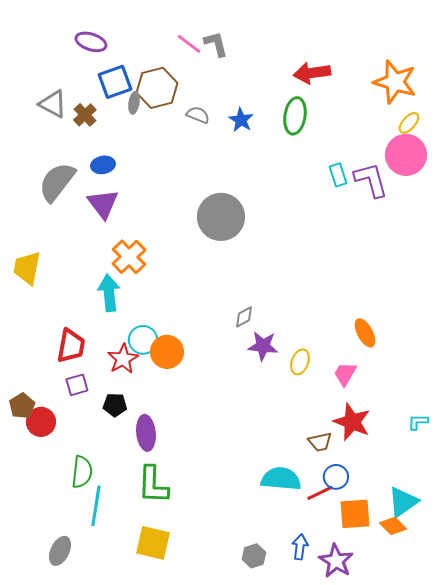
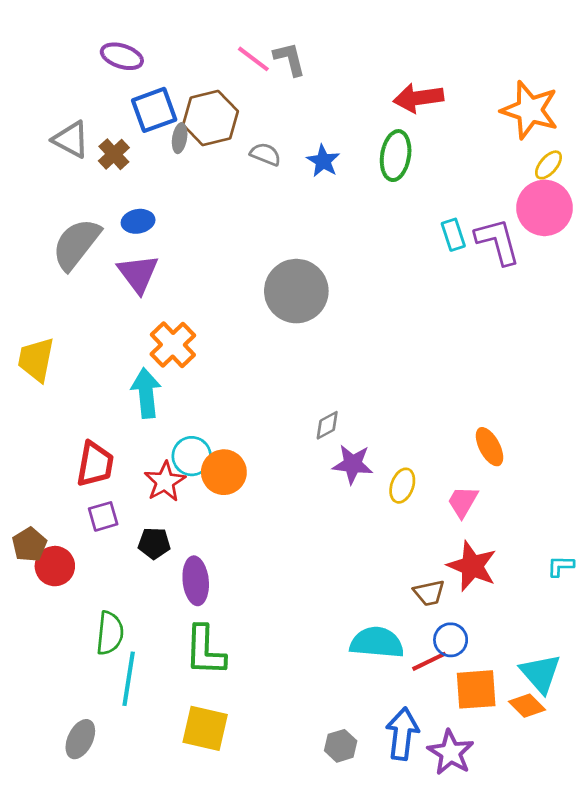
cyan triangle: (403, 502) -> (540, 673), turned -36
blue arrow: (300, 547) -> (402, 734), size x1.5

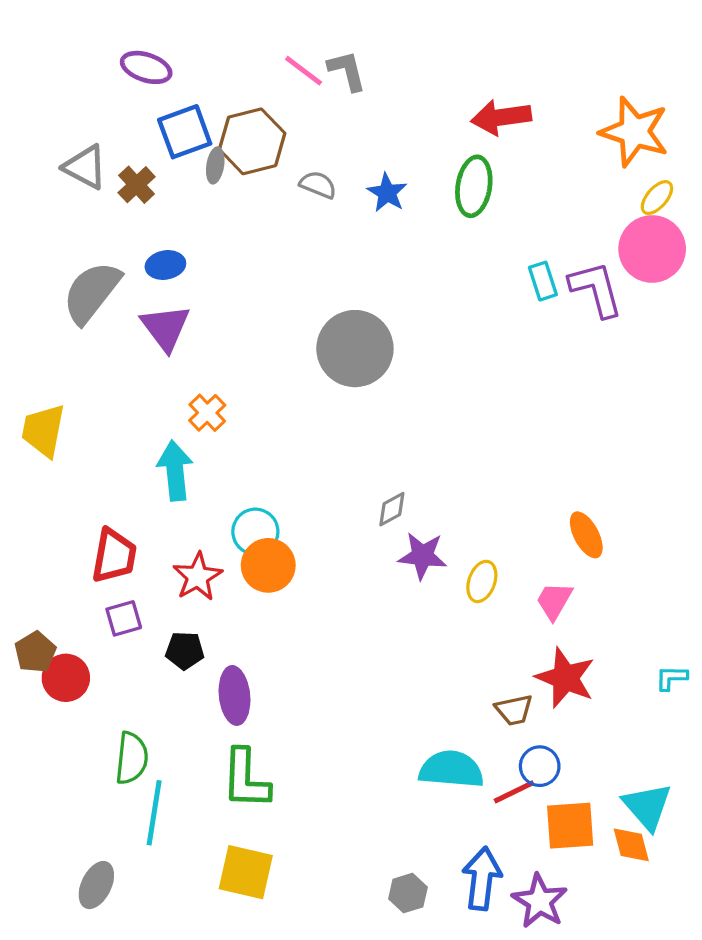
orange cross: (173, 345) -> (207, 413), size x0.7
cyan circle: (192, 456) -> (255, 532), moved
orange diamond: (527, 706) -> (631, 845), turned 30

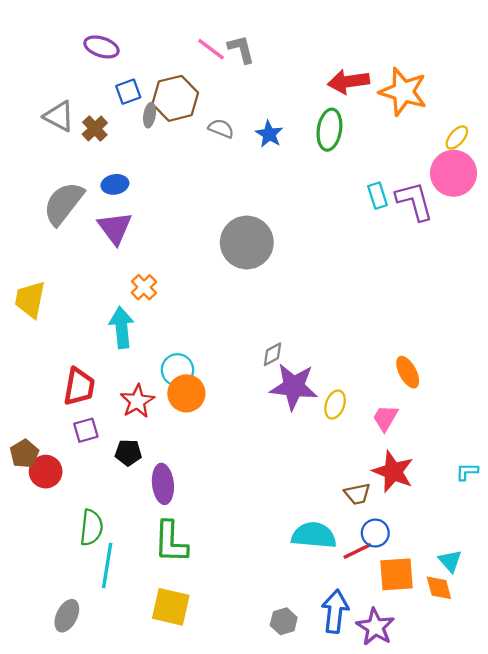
blue square: (185, 132) -> (128, 92), size x0.7
orange star: (634, 132) -> (403, 92), moved
purple star: (422, 556) -> (294, 387), size x1.4
cyan triangle: (647, 806) -> (450, 561), size x0.7

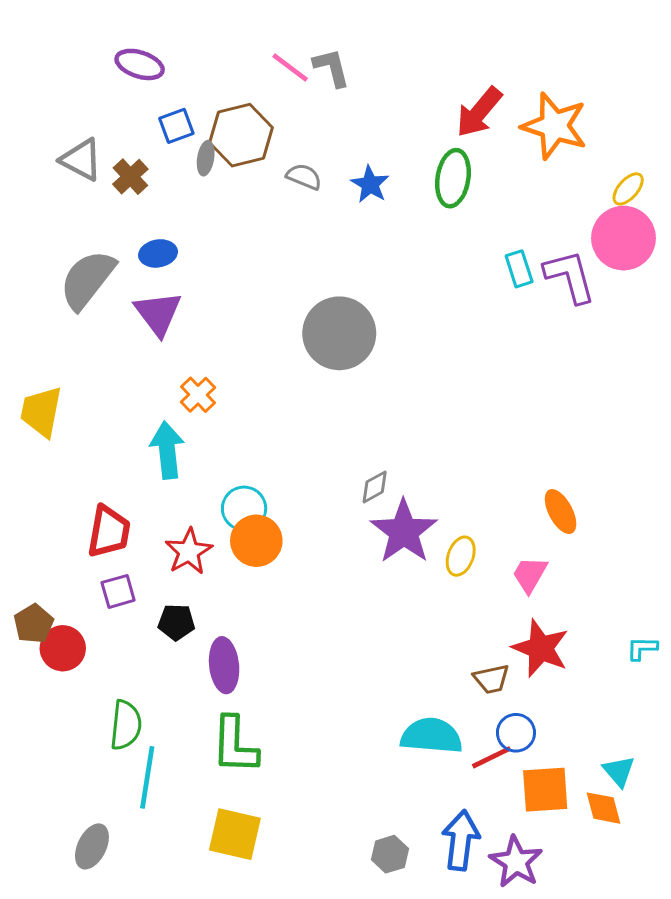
red arrow: (348, 82) -> (479, 112), turned -42
purple star: (294, 387) -> (404, 532), turned 30

